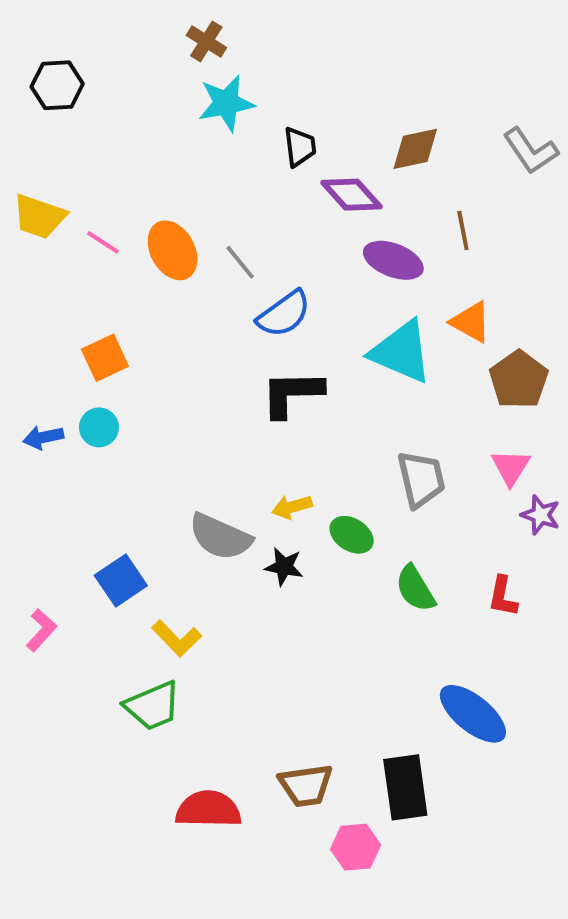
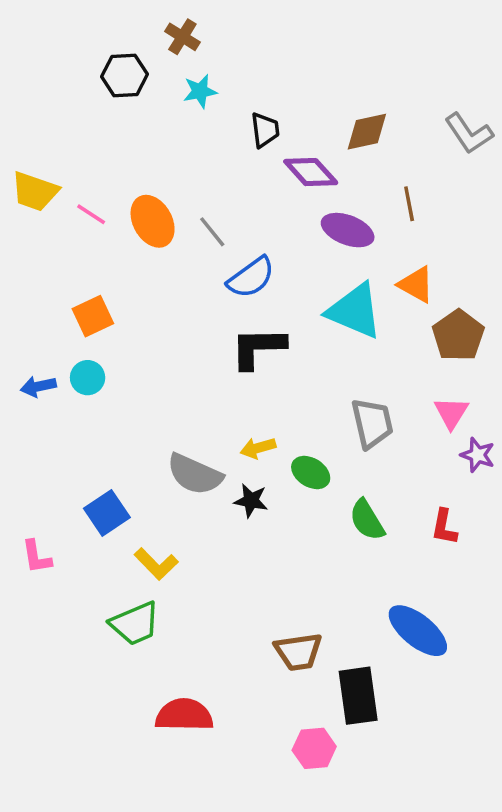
black hexagon: (57, 85) -> (124, 75), moved
cyan star: (226, 103) -> (200, 91), size x0.7
pink L-shape: (41, 630) -> (37, 557), turned 129
brown trapezoid: (306, 785) -> (298, 652), moved

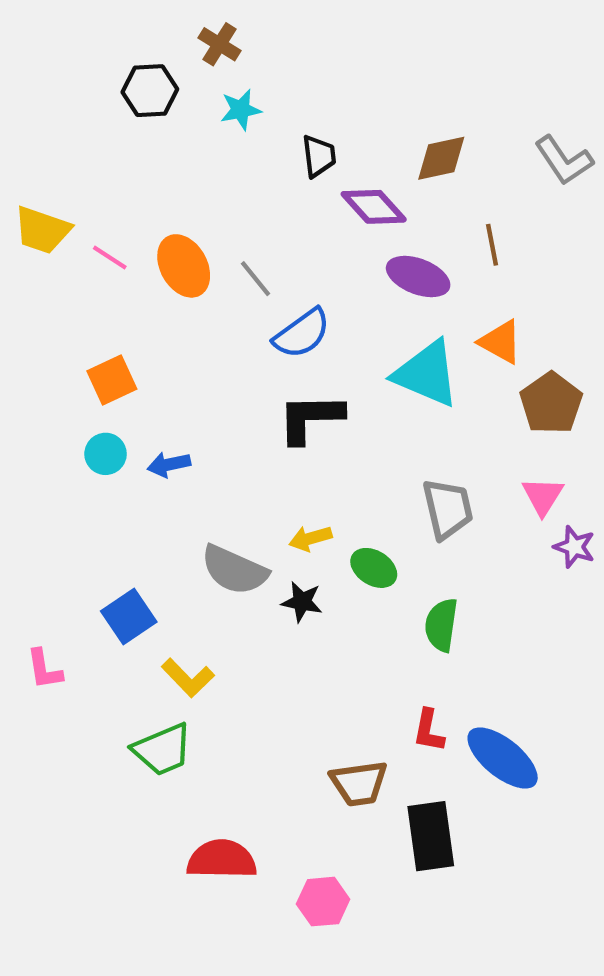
blue arrow: (38, 386) -> (169, 464), moved
green semicircle: (367, 520) -> (441, 625), turned 39
red L-shape: (444, 527) -> (429, 731), moved
pink hexagon: (314, 748) -> (323, 902), moved

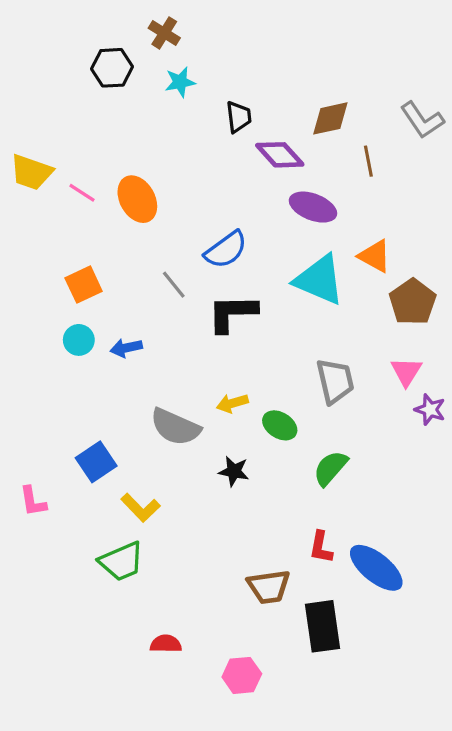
brown line: (492, 245) -> (368, 161), moved
gray line: (255, 279) -> (174, 285), moved
black star: (302, 602) -> (234, 471), moved
green semicircle: (441, 625) -> (330, 468), turned 33
red semicircle: (222, 859) -> (166, 644), size x0.6

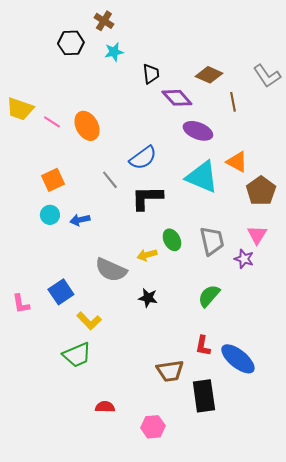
brown diamond: (330, 118) -> (209, 75), turned 36
purple star: (430, 410) -> (244, 259), moved
green ellipse: (280, 425) -> (172, 240), moved, turned 30
pink L-shape: (33, 501) -> (21, 304), moved

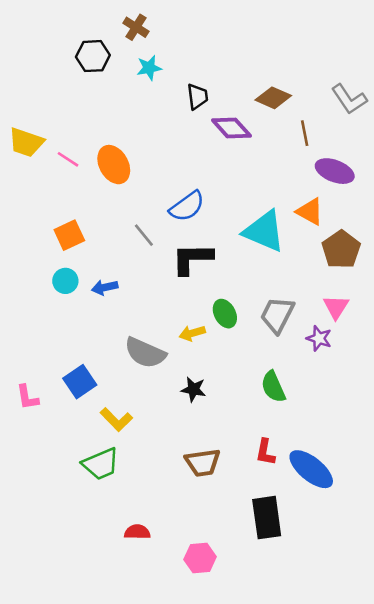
purple ellipse: (198, 131) -> (335, 171), moved
gray trapezoid: (212, 241) -> (277, 315), turned -140
green semicircle: (209, 296) -> (273, 387), turned -65
brown trapezoid: (170, 371) -> (203, 463), moved

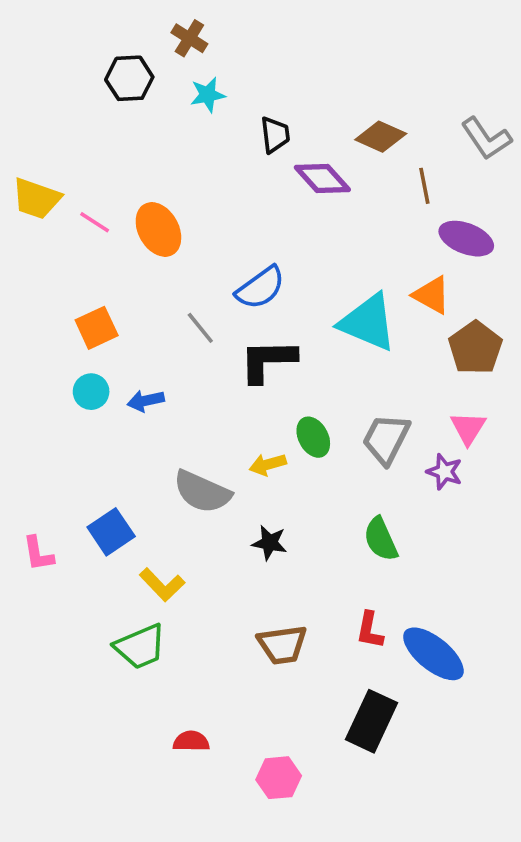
black rectangle: (267, 518) -> (372, 721), turned 33

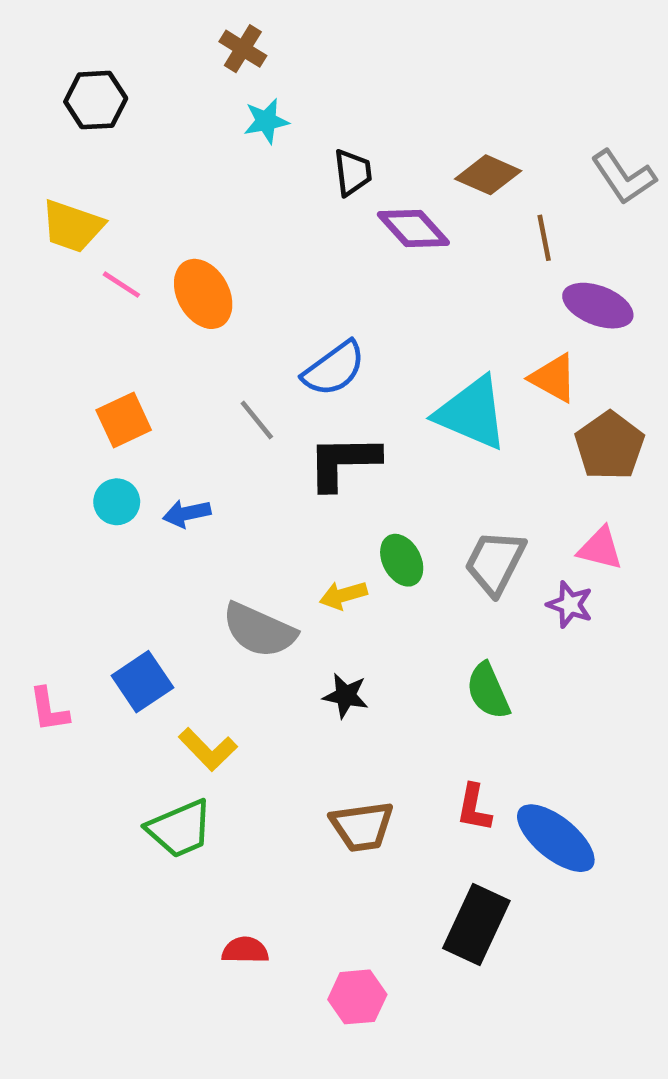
black hexagon: (129, 78) -> (96, 100), moved
yellow trapezoid: (36, 199) -> (72, 226), moved
pink triangle: (468, 428) -> (600, 548), turned -48

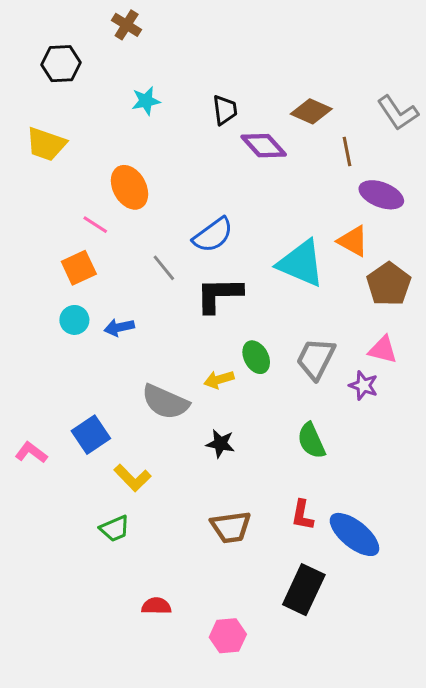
brown cross: (243, 49) -> (127, 25), moved
cyan star: (266, 121) -> (146, 101), moved
pink line: (121, 285) -> (95, 225), moved
pink L-shape: (49, 710) -> (31, 453), turned 136
green trapezoid: (180, 829) -> (115, 529), size x0.7

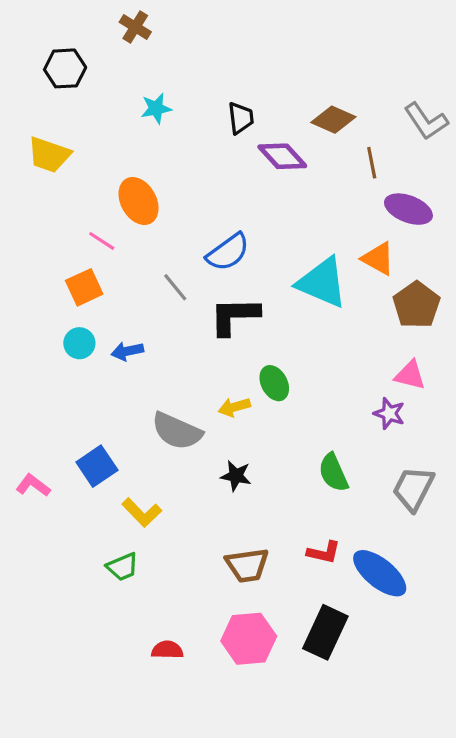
gray trapezoid: (316, 359) -> (413, 489), moved
red L-shape: (302, 515) -> (324, 552), turned -88
pink hexagon: (228, 636) -> (249, 639), moved, size x1.4

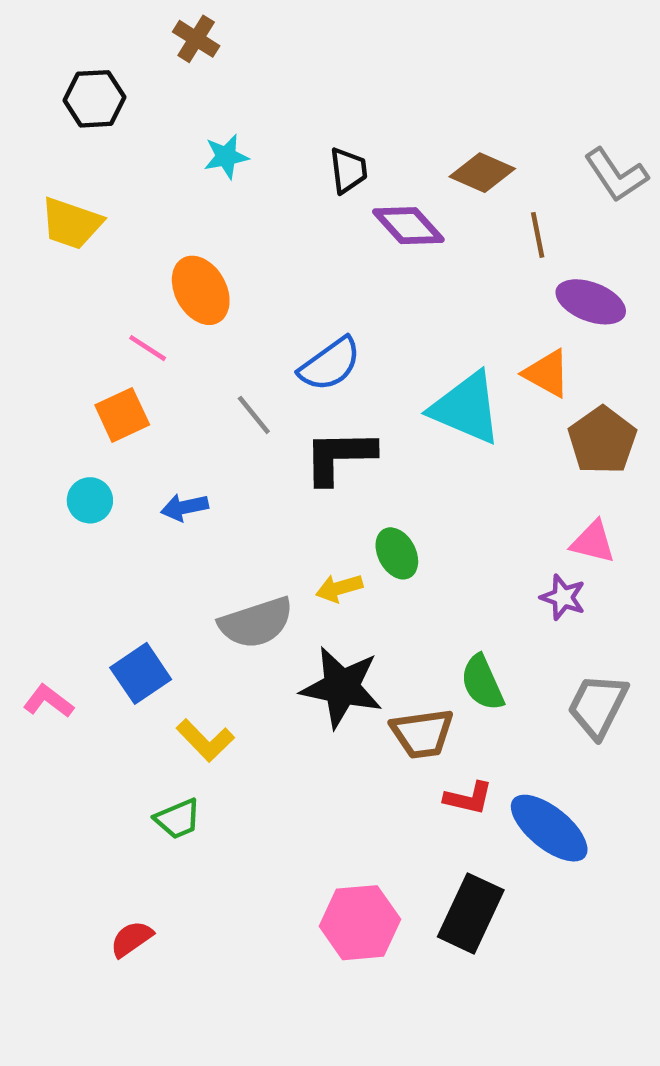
cyan circle: (79, 343) -> (90, 500), moved
gray semicircle: (177, 431) -> (256, 623), turned -42
black star: (236, 476) -> (341, 687), size x1.8
brown trapezoid: (247, 565) -> (422, 733), moved
red semicircle: (167, 650) -> (131, 939), moved, turned -36

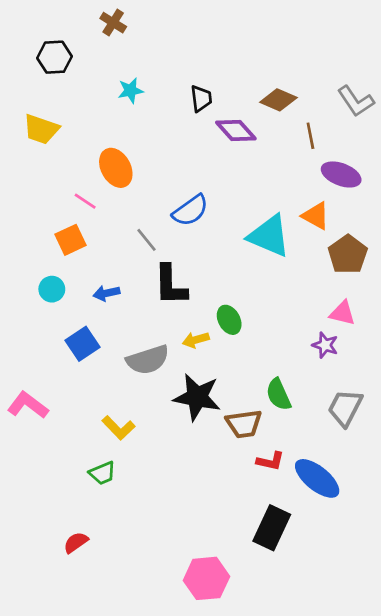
black L-shape: (339, 456) -> (170, 285), moved, turned -90
blue square: (141, 673) -> (82, 344), moved
pink L-shape: (48, 701) -> (28, 405), size x1.4
pink hexagon: (360, 923) -> (206, 578), moved

